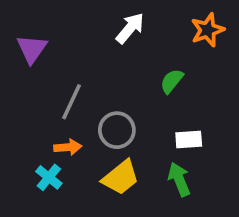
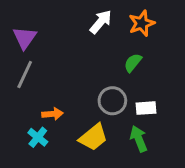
orange star: (208, 30) -> (142, 23), moved
gray line: (72, 102) -> (25, 74), moved
gray circle: (117, 130) -> (112, 101), moved

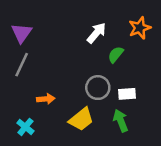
white arrow: (101, 22) -> (97, 33), moved
orange star: (142, 23) -> (140, 28), moved
cyan cross: (38, 137) -> (25, 127), moved

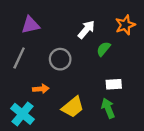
purple triangle: (22, 33) -> (30, 25), moved, turned 42
gray circle: (98, 88) -> (60, 59), moved
cyan cross: (25, 127) -> (23, 114), size x1.5

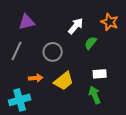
orange star: (125, 25) -> (110, 22), turned -30
yellow trapezoid: (73, 107) -> (64, 81), moved
cyan cross: (23, 114) -> (20, 100), turned 35

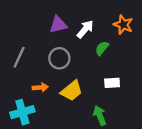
purple triangle: (27, 22) -> (58, 25), moved
green arrow: (95, 95) -> (100, 115), moved

